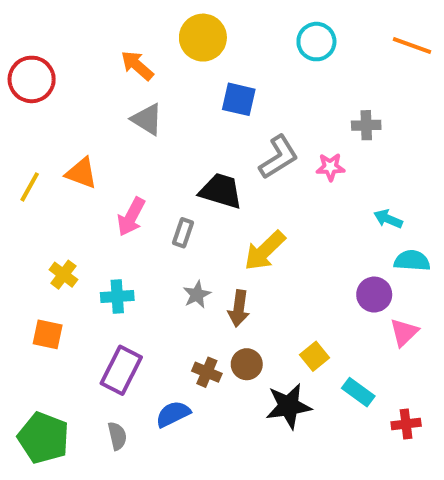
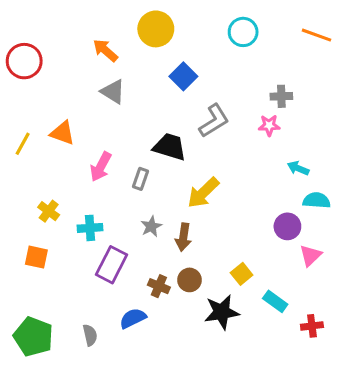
blue square: (239, 99) -> (183, 76), turned 32
pink star: (330, 167) -> (269, 125), moved
purple rectangle: (121, 370) -> (111, 265), moved

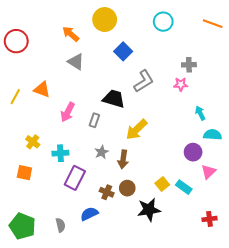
cyan arrow: (298, 168) -> (200, 113), turned 40
cyan rectangle: (275, 301) -> (184, 187), moved

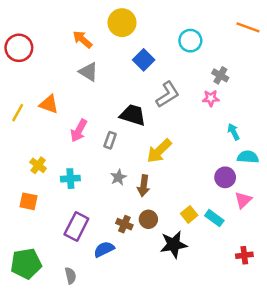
cyan circle: (163, 22) -> (190, 41), moved
gray cross: (189, 65) -> (220, 75), turned 32
purple rectangle: (75, 178) -> (76, 226), moved
gray semicircle: (60, 225) -> (70, 276), moved
green pentagon: (22, 226) -> (26, 264), turned -30

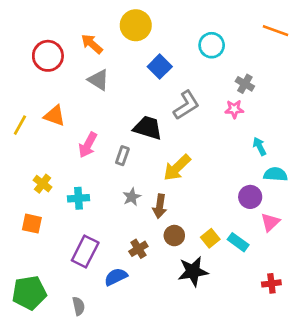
red circle: (19, 48) -> (48, 56), moved
brown circle: (148, 219) -> (174, 236), moved
brown cross: (124, 224) -> (138, 249), turned 35

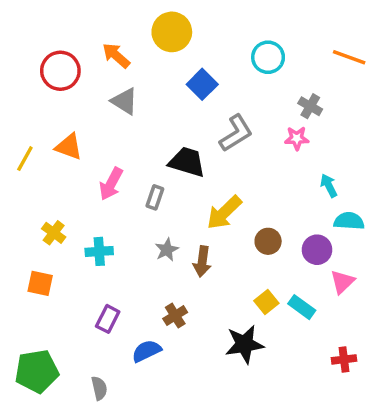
orange line: (275, 31) -> (349, 57), moved
brown circle: (174, 236) -> (268, 241), moved
purple rectangle: (85, 251) -> (108, 319), size x0.7

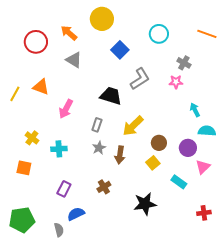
gray rectangle: (155, 197) -> (97, 125), moved
yellow square: (266, 302) -> (153, 163), moved
blue semicircle: (146, 351) -> (76, 214), moved

